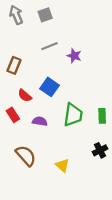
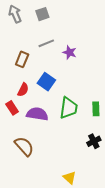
brown rectangle: (14, 65) -> (22, 59), moved
red semicircle: (25, 95) -> (23, 90), turned -104
purple semicircle: (40, 121) -> (37, 114), size x1.5
yellow triangle: (62, 165) -> (70, 178), moved

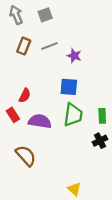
brown rectangle: (22, 59) -> (24, 46), moved
blue square: (46, 82) -> (69, 87), moved, turned -30
black cross: (94, 141) -> (100, 141), moved

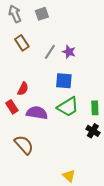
brown rectangle: (24, 46) -> (22, 43), turned -56
gray line: (49, 46) -> (50, 52), moved, turned -35
green trapezoid: (73, 115) -> (68, 107), turned 50
black cross: (100, 141) -> (93, 131), turned -32

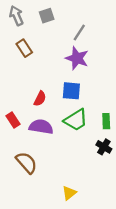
gray line: (50, 52) -> (79, 32), moved
purple star: (69, 52) -> (77, 58), size x1.5
red semicircle: (23, 89) -> (40, 99), moved
yellow triangle: (69, 176) -> (69, 193), moved, turned 40

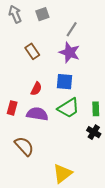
brown rectangle: (24, 48) -> (32, 51), moved
red rectangle: (13, 120) -> (12, 108), turned 48
yellow triangle: (69, 193) -> (62, 173), size x1.5

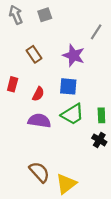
gray line: (72, 29) -> (96, 32), moved
red rectangle: (12, 108) -> (13, 84), moved
brown semicircle: (24, 146) -> (39, 172), moved

